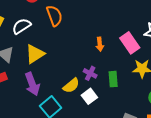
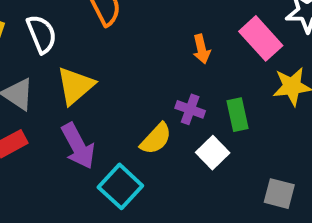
white semicircle: (22, 26) -> (41, 34), turned 108
white square: (89, 96) -> (213, 153), moved

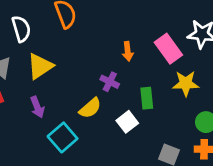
purple cross: (190, 109) -> (110, 82), moved
purple arrow: (78, 146) -> (37, 107), size x0.7

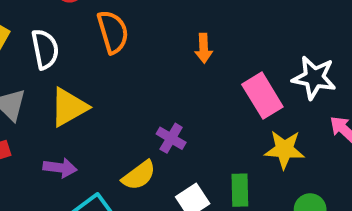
orange arrow: (128, 51) -> (204, 48), moved
green rectangle: (147, 98) -> (240, 190), moved
purple arrow: (37, 107) -> (60, 168), turned -65

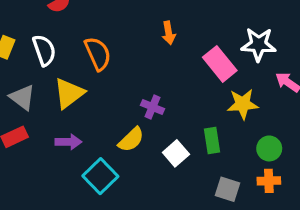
orange semicircle: (113, 32) -> (98, 54), moved

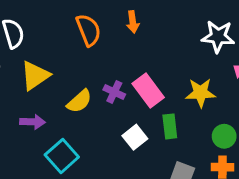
orange semicircle: (98, 54) -> (88, 30), moved
pink rectangle: (220, 64) -> (148, 90), moved
yellow semicircle: (131, 140) -> (79, 101), moved

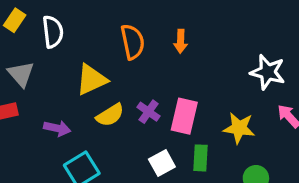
yellow triangle: (35, 76) -> (91, 80), moved
pink rectangle: (148, 90) -> (184, 116), turned 40

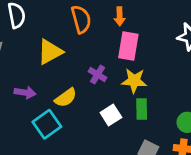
yellow semicircle: (110, 115) -> (66, 98), moved
pink rectangle: (184, 116) -> (128, 46), moved
yellow star: (239, 128) -> (134, 81), moved

